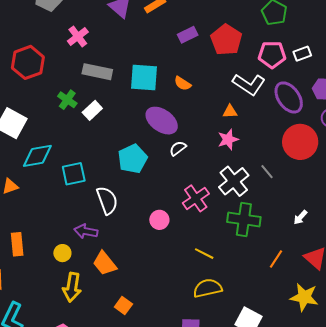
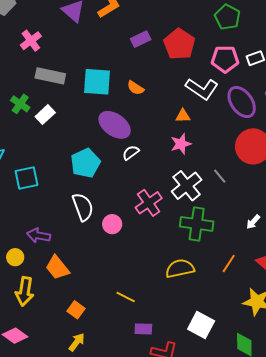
white semicircle: (107, 200) -> (83, 207), moved
yellow line: (204, 254) -> (126, 297), moved
yellow semicircle: (208, 288) -> (180, 268), moved

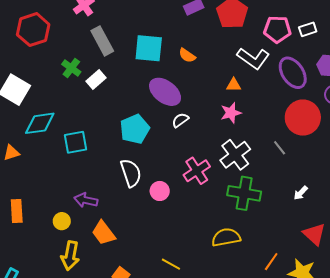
gray rectangle: (50, 76) -> (102, 41), turned 48
gray line: (220, 176) -> (280, 148), moved
orange line: (229, 264) -> (271, 262), moved

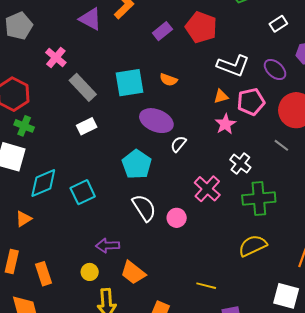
pink pentagon: (277, 29) -> (251, 102), moved
green cross: (71, 68) -> (24, 126), moved
purple ellipse: (293, 73) -> (275, 70), size x0.7
white rectangle: (96, 79) -> (87, 126), turned 30
white cross: (235, 155) -> (240, 164), size x0.7

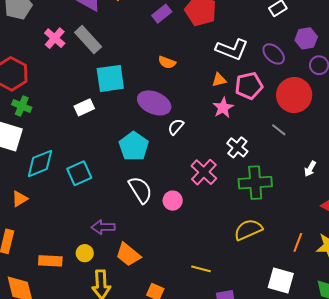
cyan square: (130, 83) -> (110, 78), moved
gray rectangle: (83, 87) -> (88, 40), moved
orange rectangle: (43, 274) -> (50, 261), moved, turned -70

